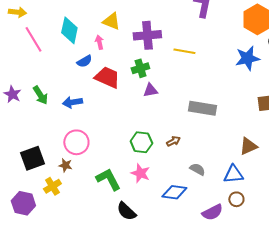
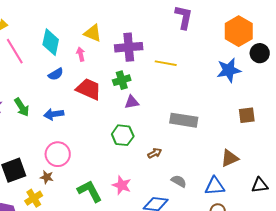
blue semicircle: (84, 61) -> (56, 74), moved
green hexagon: (141, 142) -> (123, 135), moved

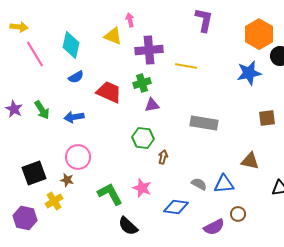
pink arrow: (81, 54) -> (130, 20), moved
brown arrow: (155, 153) -> (163, 157), moved, turned -48
brown triangle: (230, 158) -> (250, 161), turned 36
blue triangle: (215, 186) -> (224, 184), moved

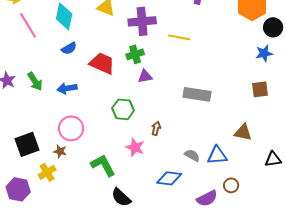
blue star: (249, 73) -> (264, 53), moved, size x0.7
green hexagon: (143, 138) -> (123, 109), moved
pink star: (142, 188) -> (135, 147), moved

